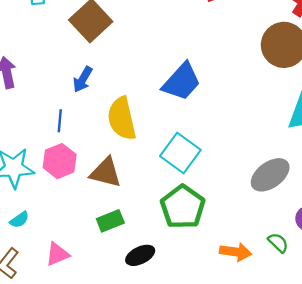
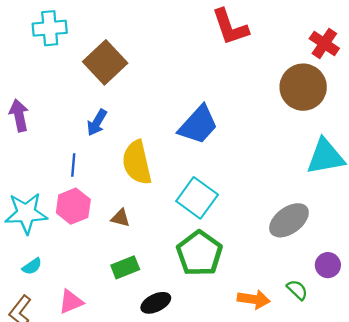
brown triangle: (106, 173) -> (120, 218), size x0.6

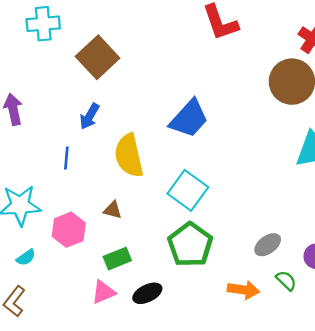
pink hexagon: (73, 206) -> (69, 230), moved
gray ellipse: (289, 220) -> (268, 245), moved, size x0.7
pink triangle: (71, 302) -> (103, 292), moved

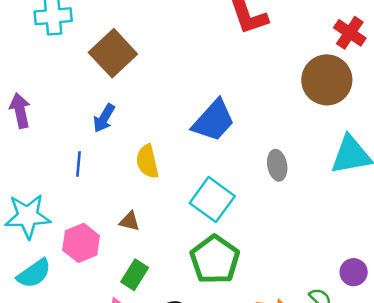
yellow semicircle: (129, 156) -> (147, 161), size x0.7
gray ellipse: (268, 245) -> (277, 165), moved, turned -64
cyan semicircle: (26, 257) -> (34, 273), size x1.6
green rectangle: (117, 259) -> (135, 275), turned -36

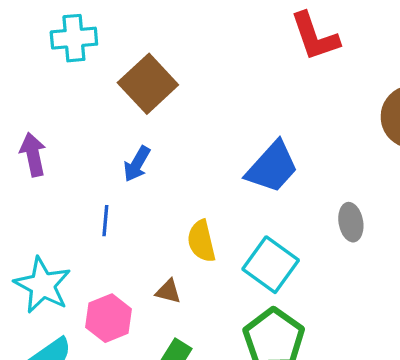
yellow semicircle: (147, 161) -> (201, 241), moved
cyan star: (28, 216) -> (42, 285), turned 30

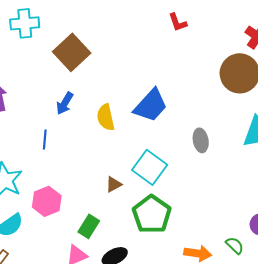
red L-shape: (315, 37) -> (178, 22), size x0.6
yellow semicircle: (201, 241) -> (106, 117), moved
brown triangle: (168, 291) -> (114, 184), moved, turned -42

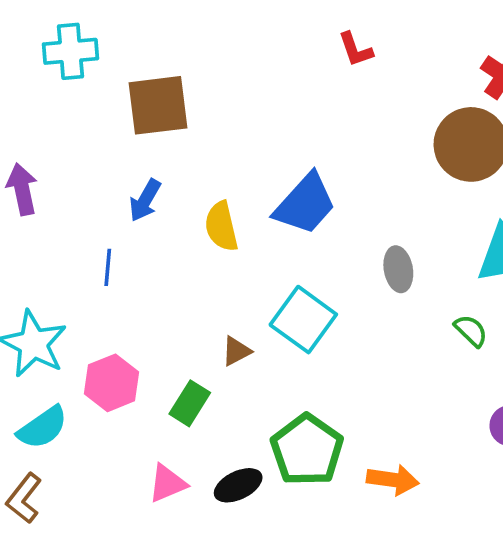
brown square: (72, 52) -> (158, 105), turned 36
green pentagon: (152, 214) -> (307, 450), moved
green rectangle: (89, 226) -> (190, 403), moved
green semicircle: (235, 245) -> (471, 331), moved

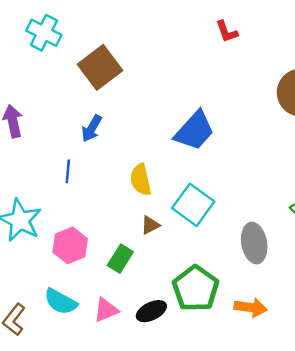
cyan cross: (71, 51) -> (44, 33), turned 32
brown square: (158, 105) -> (100, 67), turned -30
yellow semicircle: (221, 226) -> (141, 180), moved
gray ellipse: (398, 269) -> (254, 243), moved, size x1.4
cyan semicircle: (43, 428) -> (61, 302), moved, turned 64

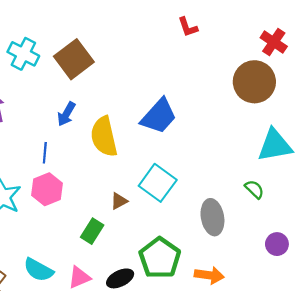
cyan cross: (44, 33) -> (23, 54), moved
yellow semicircle: (141, 180) -> (104, 137), moved, size x1.4
pink hexagon: (70, 245) -> (47, 189), moved

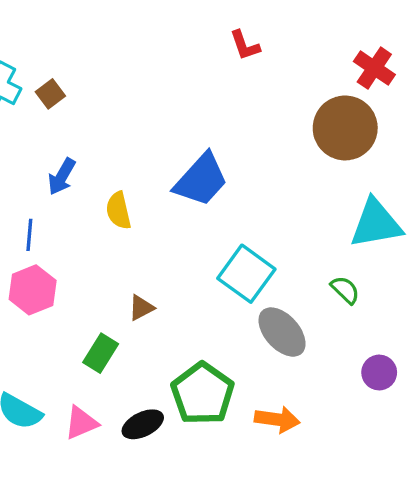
brown square: (74, 59) -> (50, 94), moved, size x0.5
yellow semicircle: (104, 137) -> (118, 211), size x0.6
cyan square: (158, 183) -> (246, 274), moved
gray ellipse: (212, 217) -> (282, 332), turned -32

